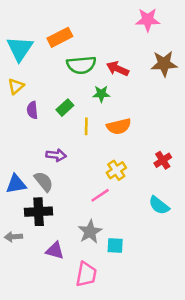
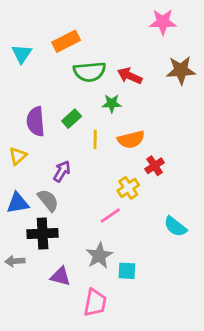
cyan triangle: (20, 49) -> (22, 54), size x0.7
yellow triangle: (16, 86) -> (18, 156), moved
purple semicircle: (32, 110) -> (36, 121), size x1.5
purple arrow: (56, 155) -> (62, 171), turned -66
red cross: (163, 160) -> (155, 166), moved

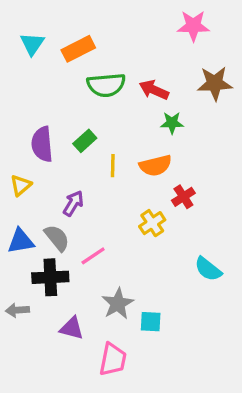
cyan triangle: (22, 54) -> (32, 44), moved
green star: (112, 103) -> (172, 123), moved
pink line: (110, 215) -> (93, 256), moved

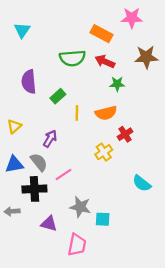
orange rectangle: (78, 49) -> (102, 34), moved, turned 55
purple semicircle: (42, 144) -> (29, 82), moved
gray star: (118, 304) -> (80, 207), turned -30

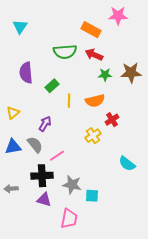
brown star: (146, 57) -> (131, 73), moved
black cross: (34, 189) -> (42, 176), moved

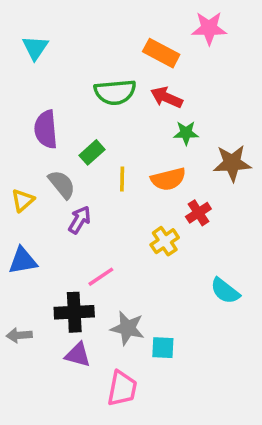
brown star: (131, 73) -> (232, 163), moved
gray semicircle: (35, 145) -> (62, 184), moved

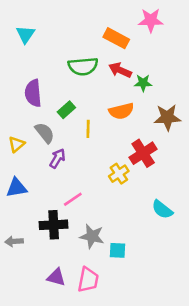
green star: (186, 133) -> (143, 83), moved
orange semicircle: (168, 179) -> (121, 111), moved
red cross: (198, 213) -> (143, 153), size x1.5
purple triangle: (78, 355) -> (56, 277), moved

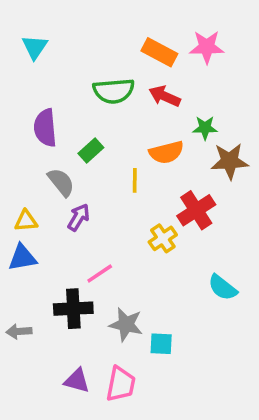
pink star: (151, 20) -> (207, 47), moved
green star: (143, 83) -> (205, 128), moved
yellow line: (88, 129) -> (135, 180), moved
yellow triangle: (17, 144) -> (26, 221), moved, turned 36

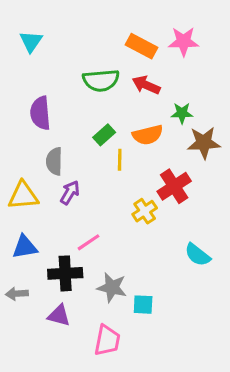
green rectangle: (91, 151) -> (104, 135), moved
gray semicircle: (61, 182) -> (54, 161), turned -140
yellow triangle: (26, 221) -> (23, 196), size x1.5
blue triangle: (22, 258) -> (25, 247), moved
purple triangle: (77, 381) -> (59, 315), moved

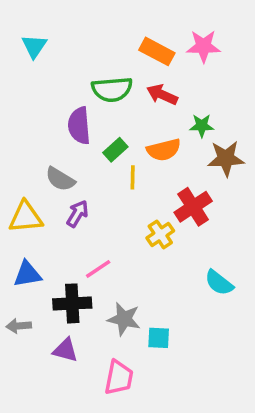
purple semicircle: (40, 113) -> (79, 126), moved
gray semicircle: (54, 161) -> (60, 179), turned -60

